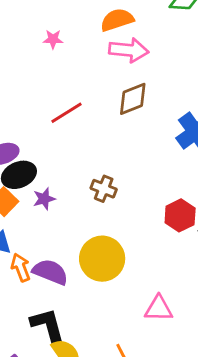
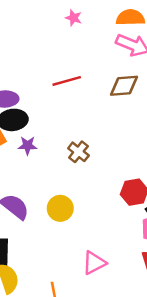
yellow circle: (102, 259) -> (60, 208), size x0.7
pink triangle: (159, 309) -> (94, 263), turned -45

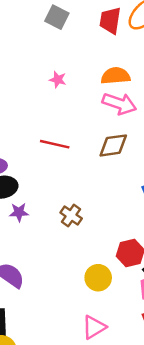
red line: (67, 81) -> (55, 144), turned 32
yellow circle: (60, 208) -> (98, 278), moved

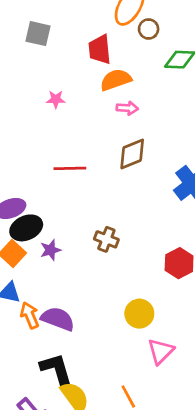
red trapezoid: (110, 20) -> (100, 49), moved
pink arrow: (119, 104) -> (127, 108), size x0.6
yellow circle: (98, 278) -> (139, 314), moved

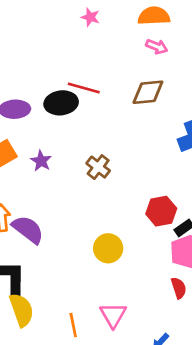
black ellipse: (26, 228) -> (61, 103), moved
purple star: (50, 250) -> (41, 161), turned 30
pink triangle: (161, 351) -> (113, 315), moved, turned -32

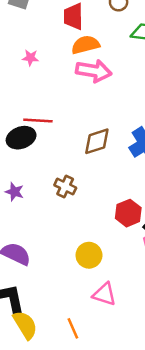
pink arrow: (157, 47) -> (94, 71), size x1.8
brown diamond: (148, 92) -> (97, 141), moved
pink triangle: (113, 315) -> (104, 294), moved, turned -30

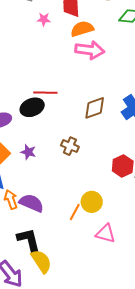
pink star: (30, 58) -> (44, 19), moved
orange line: (73, 328) -> (75, 212), moved, turned 54

